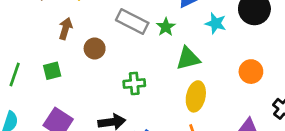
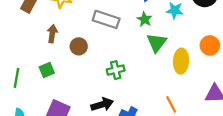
green star: (166, 27) -> (145, 19), moved
green triangle: (188, 58) -> (157, 43), turned -30
yellow ellipse: (196, 96) -> (181, 61), moved

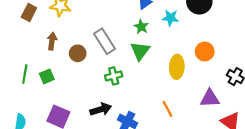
gray rectangle: (106, 19) -> (105, 41), moved, turned 40
green triangle: (157, 43) -> (140, 51), moved
green line: (16, 78) -> (25, 74), moved

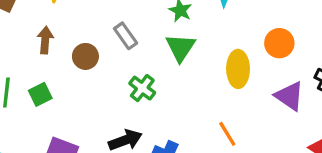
gray rectangle: (105, 41) -> (126, 36), size x0.7
green cross: (114, 76) -> (142, 88), turned -35
purple triangle: (210, 98) -> (289, 96), moved, turned 40

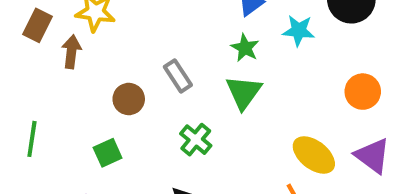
brown arrow: (45, 40) -> (71, 52), moved
yellow ellipse: (238, 69) -> (314, 155), moved, turned -54
green square: (40, 94) -> (108, 153), moved

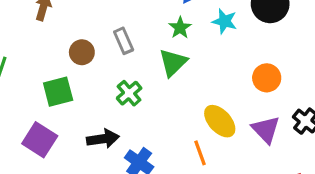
green square: (108, 153) -> (58, 92), size x1.4

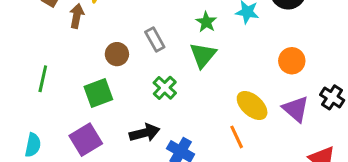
purple square: (40, 140) -> (86, 140), turned 32

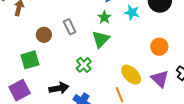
green cross: (165, 88) -> (84, 65), moved

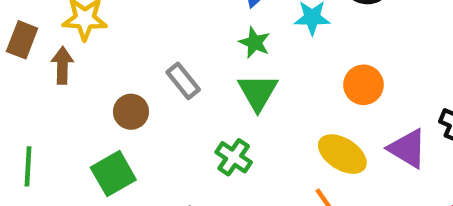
orange circle: (159, 47) -> (363, 85), moved

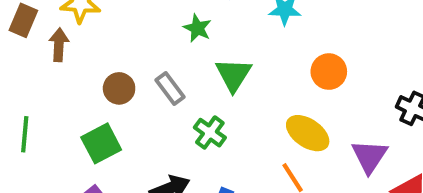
green star: (255, 43) -> (197, 28), moved
gray rectangle: (183, 81) -> (170, 88), moved
purple triangle: (407, 149) -> (369, 156), moved, turned 30

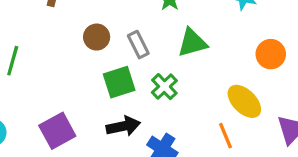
green triangle: (233, 75) -> (192, 43), turned 32
green square: (101, 143) -> (119, 82), moved

